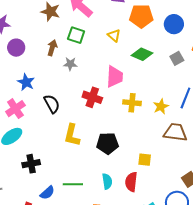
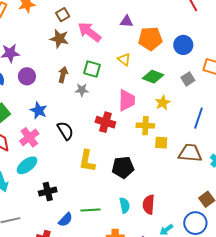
green square: (76, 35) -> (92, 69), moved
yellow star: (161, 106) -> (163, 103), moved
yellow square: (145, 160) -> (161, 143), moved

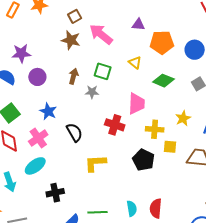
yellow star: (163, 103) -> (183, 118), moved
yellow L-shape: (87, 161) -> (95, 163), turned 75
black pentagon: (123, 167) -> (143, 160), moved, turned 30

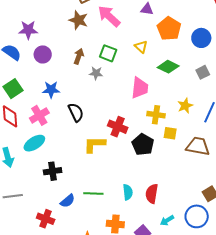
orange pentagon: (162, 42) -> (169, 29), turned 30
blue star: (48, 111) -> (51, 90), turned -30
red cross: (115, 125) -> (118, 127), moved

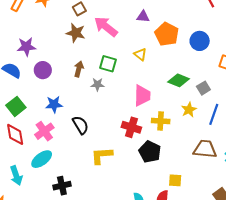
green diamond: (168, 67) -> (179, 80), moved
gray square: (203, 72) -> (203, 88), moved
red cross: (118, 127) -> (131, 127), moved
yellow square: (170, 133) -> (175, 180), moved

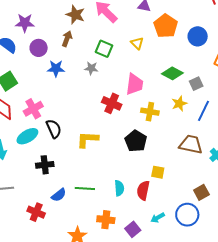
brown arrow: (79, 69) -> (67, 39), moved
blue star: (54, 104) -> (56, 68), moved
black semicircle: (80, 125) -> (54, 129), moved
red cross: (131, 127) -> (112, 103), moved

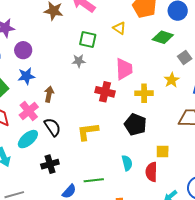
brown arrow: (67, 39) -> (49, 94), moved
blue star: (56, 68) -> (26, 76), moved
green diamond: (172, 73) -> (163, 37), moved
cyan semicircle: (119, 188) -> (127, 163), moved

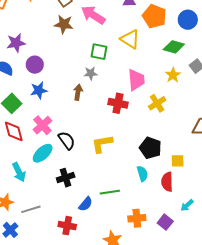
yellow triangle: (119, 28) -> (130, 39), size x1.5
yellow star: (172, 80) -> (173, 75), moved
yellow cross: (144, 93) -> (157, 103), turned -30
brown arrow: (49, 94) -> (78, 92), moved
black pentagon: (135, 125) -> (150, 148), moved

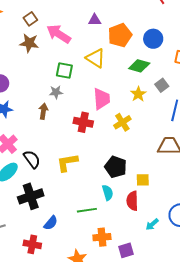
orange pentagon: (154, 16) -> (120, 35), turned 30
black cross: (66, 178) -> (31, 196), size x1.4
green line: (110, 192) -> (87, 210), moved
purple square: (165, 222) -> (126, 250), moved, turned 35

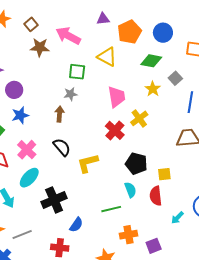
brown square: (30, 19) -> (31, 24), moved
red cross: (83, 122) -> (115, 130), moved, turned 36
black semicircle: (32, 159) -> (62, 147), moved

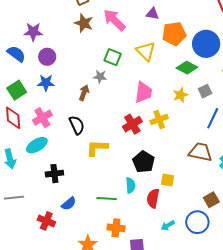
blue circle: (163, 33) -> (206, 44), size x1.4
black cross: (54, 200) -> (54, 174), size x0.7

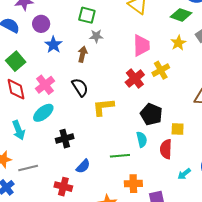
green square: (113, 57) -> (87, 15), moved
blue star: (46, 83) -> (53, 45), moved, turned -30

